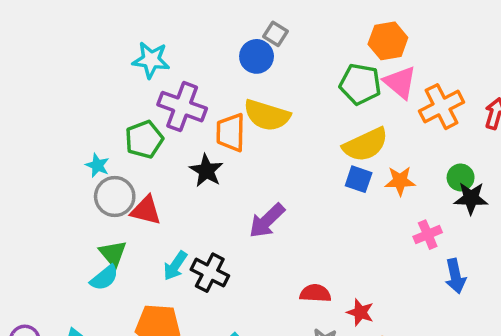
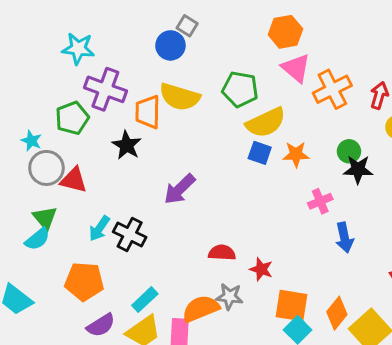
green pentagon: (360, 84) -> (240, 89), moved

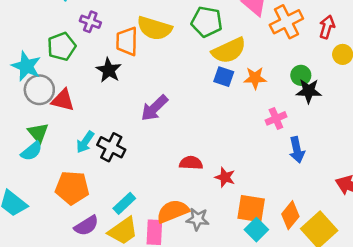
purple cross: (105, 89) -> (90, 22), size x0.6
cyan star: (31, 141) -> (26, 66), size x1.6
gray star: (229, 297) -> (198, 219), moved

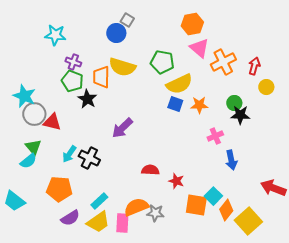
green pentagon: (62, 47) -> (72, 81), moved, turned -30
cyan square: (256, 230) -> (213, 196), moved

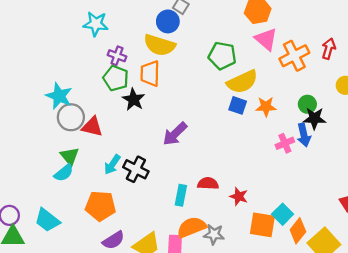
red arrow: (254, 66) -> (329, 49), moved
yellow semicircle: (122, 67) -> (160, 45), moved
blue arrow: (231, 160) -> (304, 135), moved
cyan rectangle: (99, 201) -> (181, 195), moved, turned -36

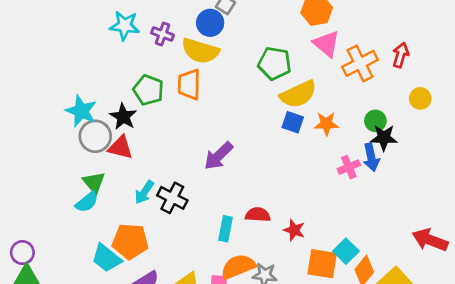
purple cross: (117, 56) -> (162, 34), moved
black star: (134, 100) -> (123, 117), moved
cyan trapezoid: (47, 220) -> (106, 258), moved

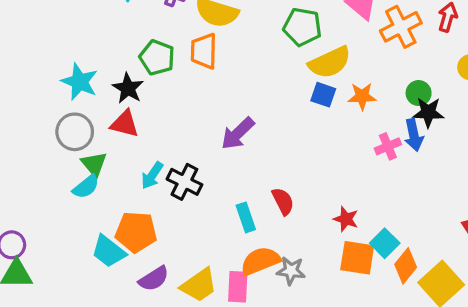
gray circle: (95, 136) -> (75, 132), moved
red semicircle: (258, 215) -> (283, 201), turned 60
cyan rectangle: (226, 229) -> (246, 217), turned -30
red star: (294, 230) -> (346, 219), moved

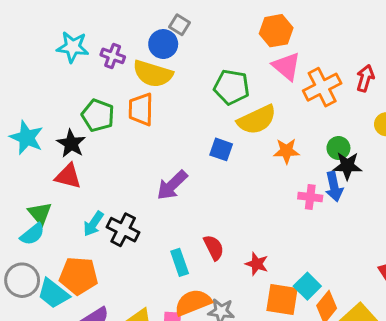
blue square: (323, 95) -> (221, 149), moved
gray circle: (75, 132) -> (22, 280), moved
pink cross: (388, 146) -> (310, 197), turned 30
red star: (346, 219) -> (257, 264), moved

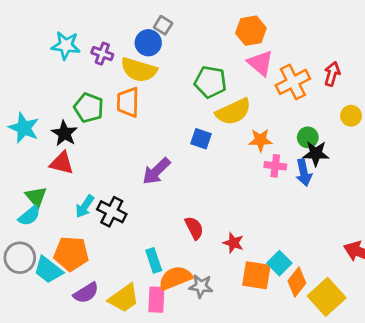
pink cross: (310, 197) -> (275, 166), moved
cyan rectangle: (180, 262) -> (154, 260), moved

